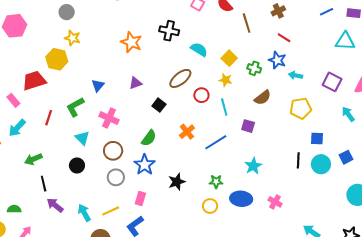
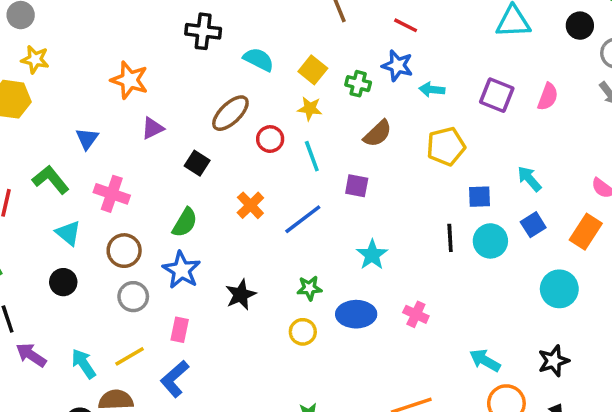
orange star: (131, 42) -> (129, 80), moved
green L-shape: (75, 107) -> (51, 180), turned 85
cyan arrow: (348, 114) -> (529, 179), moved

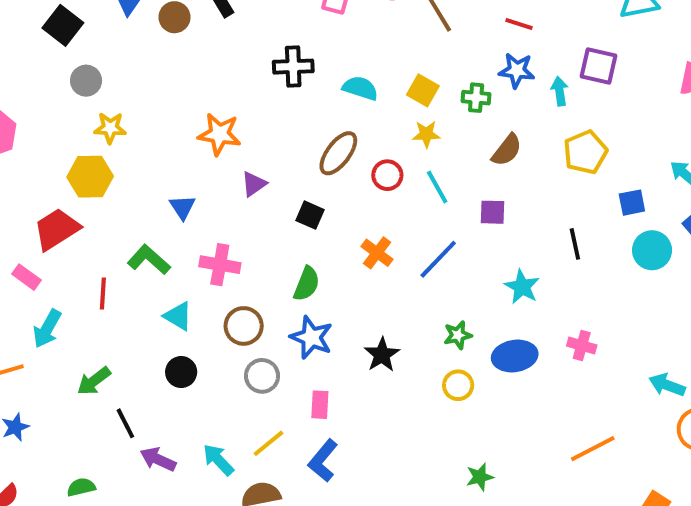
cyan arrow: (432, 90) -> (560, 91), turned 85
purple square: (497, 95) -> (599, 66), moved
black line: (450, 238) -> (575, 244), moved

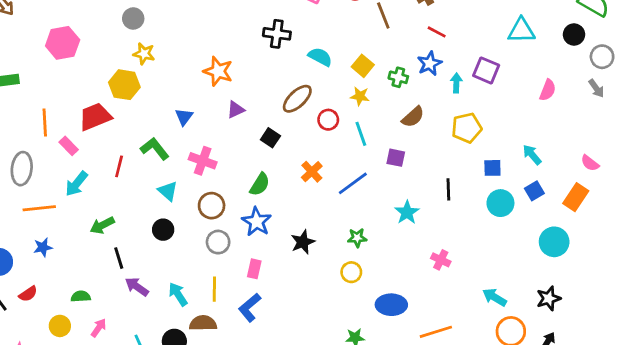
blue star: (517, 70) -> (430, 64), turned 30
blue ellipse: (515, 356) -> (391, 305), moved
yellow line: (269, 443) -> (214, 289), turned -60

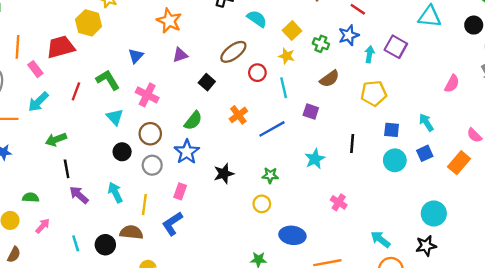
pink semicircle: (548, 90) -> (452, 84), moved
black circle: (163, 230) -> (122, 152), moved
cyan circle: (554, 242) -> (434, 213), moved
cyan arrow: (178, 294) -> (115, 193), moved

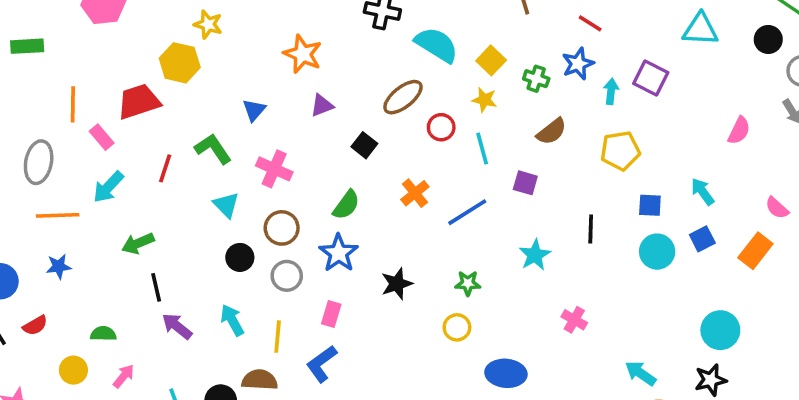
cyan semicircle: (257, 19) -> (437, 45), size x1.4

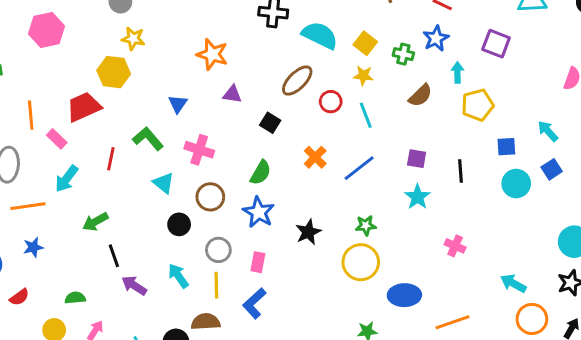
cyan arrow: (611, 91) -> (457, 72), moved
purple triangle: (322, 106) -> (232, 94), turned 36
purple square: (525, 183) -> (417, 159), moved
gray circle: (287, 276) -> (218, 250), moved
yellow circle: (457, 327) -> (361, 262), size x1.6

